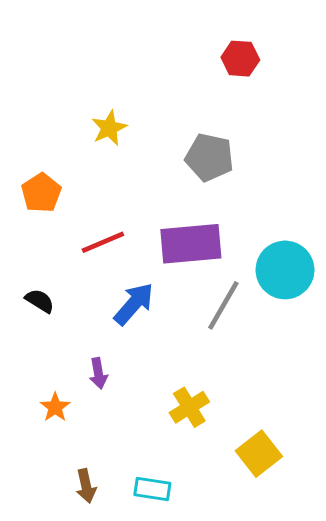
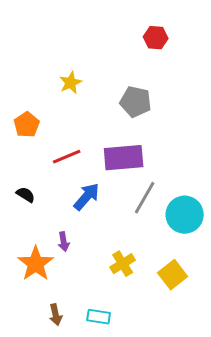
cyan circle: (285, 270) -> (185, 215), moved
orange star: (55, 407) -> (36, 264), size x1.8
yellow square: (259, 454) -> (173, 275), moved

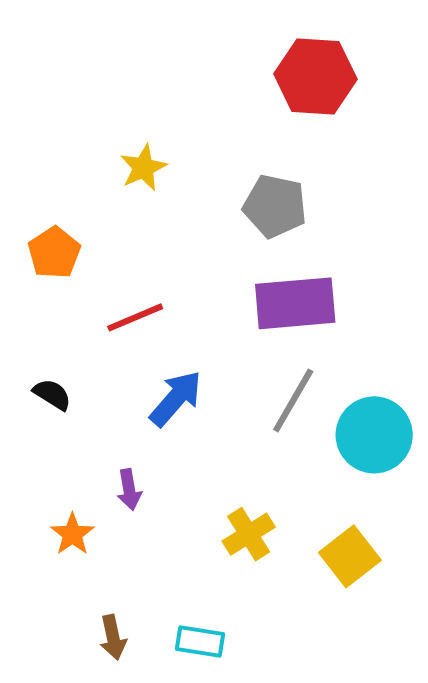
red hexagon: (156, 38) -> (315, 77), size x1.6
purple rectangle: (124, 158) -> (295, 303), moved
orange star: (36, 264) -> (72, 534), size x0.6

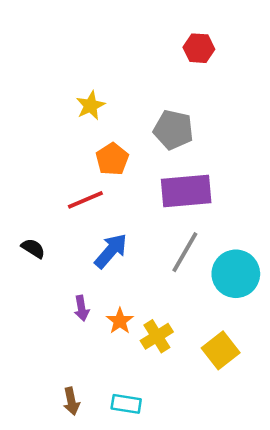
red hexagon: (315, 77) -> (199, 48), size x0.6
orange pentagon: (54, 253) -> (112, 159), moved
orange star: (72, 534) -> (120, 321), moved

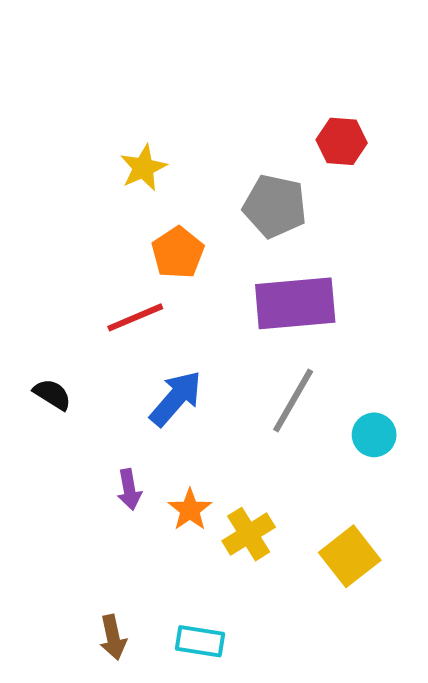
red hexagon: (199, 48) -> (342, 141), moved
cyan circle: (236, 274) -> (374, 435), size x0.6

